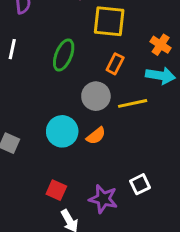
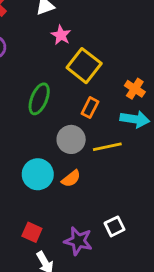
yellow square: (109, 21) -> (84, 66), turned 32

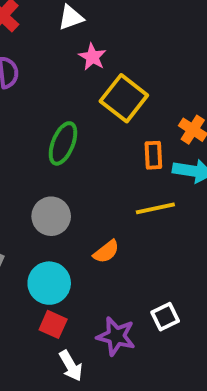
orange rectangle: (90, 108) -> (153, 155), moved, turned -30
gray circle: (71, 139) -> (51, 216), moved
cyan circle: (38, 174) -> (49, 283), moved

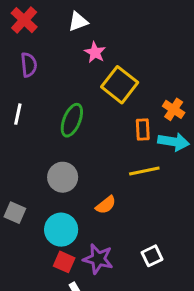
purple star: (116, 336) -> (98, 259), moved

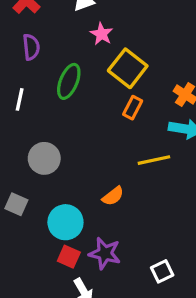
green ellipse: (72, 120) -> (69, 81), moved
orange rectangle: (143, 129) -> (133, 108), moved, turned 30
gray circle: (63, 177) -> (44, 158), moved
white square: (152, 256) -> (162, 271), moved

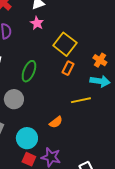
pink star: (102, 34) -> (37, 23), moved
green ellipse: (69, 81) -> (29, 71), moved

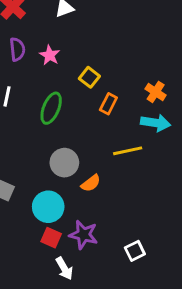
pink star: (37, 23) -> (50, 55), moved
yellow square: (65, 44) -> (89, 77), moved, size x0.6
gray circle: (14, 99) -> (64, 163), moved

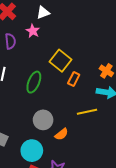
pink star: (50, 55) -> (33, 31), moved
yellow square: (89, 77) -> (60, 61), size x1.5

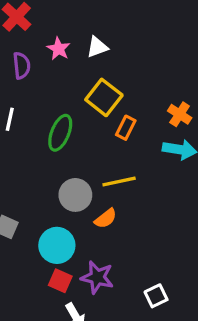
white triangle: (43, 13) -> (97, 47), moved
yellow line: (87, 112) -> (119, 182), moved

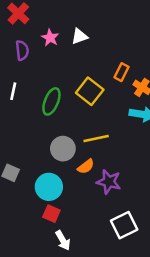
yellow square: (104, 97) -> (90, 91), moved
orange rectangle: (126, 128) -> (122, 72), moved
purple star: (97, 277) -> (109, 182), moved
white square: (156, 296) -> (124, 225), size x1.5

